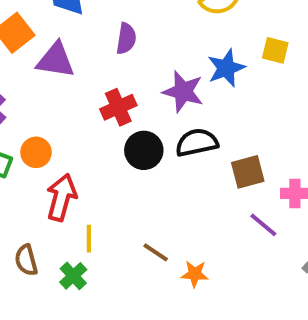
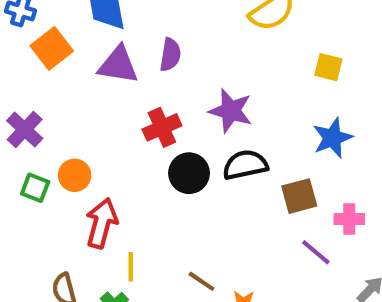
purple triangle: (56, 60) -> (118, 65), moved
blue star: (226, 68) -> (333, 138), moved

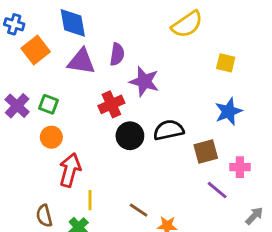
purple star: (231, 111) -> (144, 81), moved
green square: (35, 188) -> (48, 104), moved

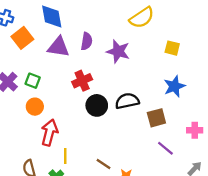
purple star: (144, 81) -> (118, 51), moved
pink cross: (240, 167) -> (195, 130), moved

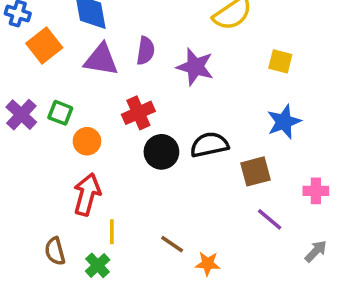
orange circle: (35, 107) -> (87, 141), moved

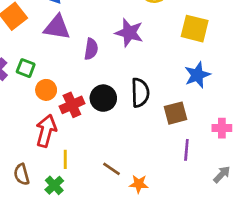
purple semicircle: (145, 51) -> (91, 49), moved
yellow square: (280, 61) -> (195, 29), size x1.5
red cross: (138, 113) -> (72, 105), moved
black semicircle: (209, 145) -> (140, 93), turned 100
purple line: (270, 219) -> (186, 150), turned 55

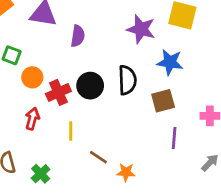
purple star: (129, 33) -> (141, 29), moved
blue star: (197, 75) -> (170, 62), moved, turned 30
red arrow: (46, 131) -> (32, 119), size x0.7
yellow line: (65, 159) -> (71, 131), moved

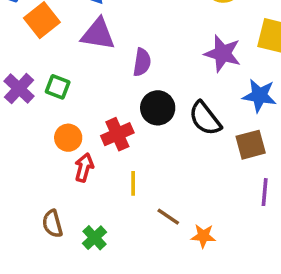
orange circle: (32, 77) -> (68, 138), moved
black semicircle: (127, 80) -> (205, 118), turned 144
black circle: (90, 86) -> (158, 108), moved

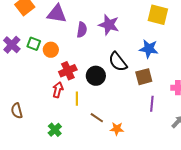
purple star: (223, 53) -> (109, 25), moved
black circle: (158, 108) -> (96, 76), moved
orange circle: (68, 138) -> (51, 50), moved
red arrow: (84, 168) -> (58, 90), moved
brown semicircle: (52, 224) -> (17, 111), moved

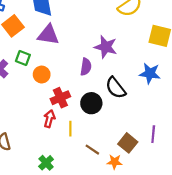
purple semicircle: (82, 30) -> (86, 67), moved
green square: (34, 44) -> (23, 58), moved
brown square: (144, 77) -> (128, 143), moved, turned -36

